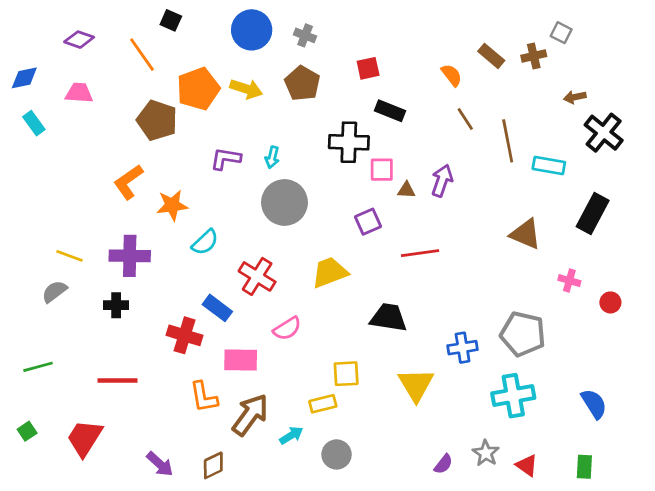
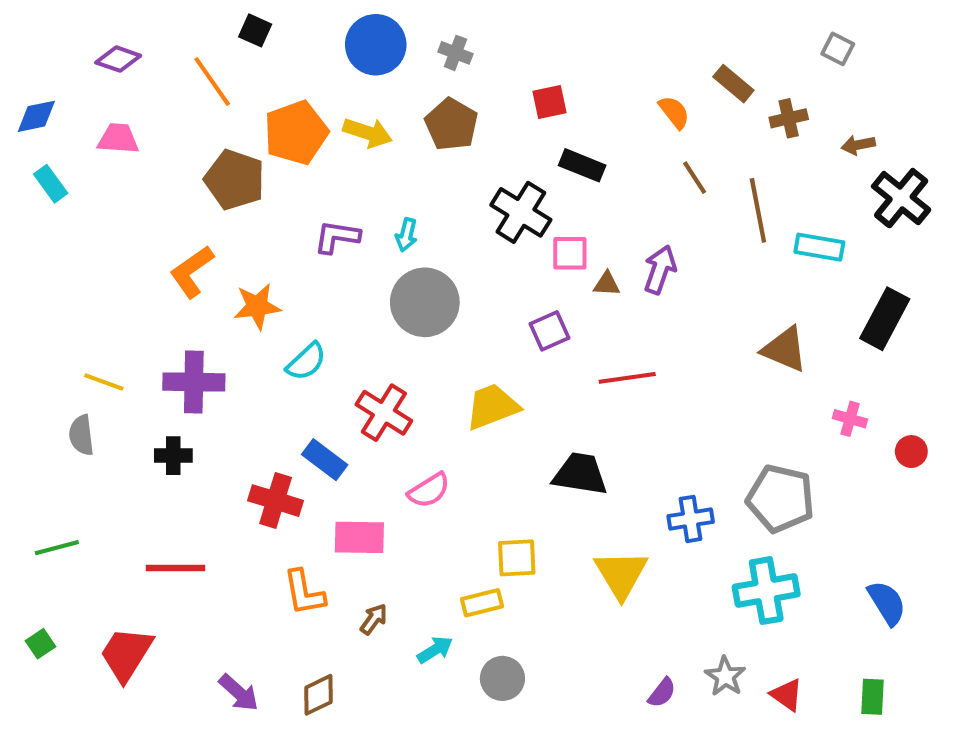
brown cross: (534, 56) -> (789, 118), moved
black cross: (349, 142) -> (521, 212), turned 30
gray semicircle: (54, 292) -> (81, 435), turned -60
brown arrow: (250, 415) -> (374, 619), size x0.5

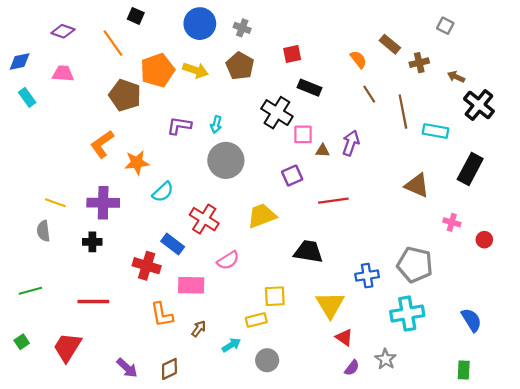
brown arrow: (858, 145) -> (456, 77), turned 35
red triangle: (787, 695) -> (344, 337), moved

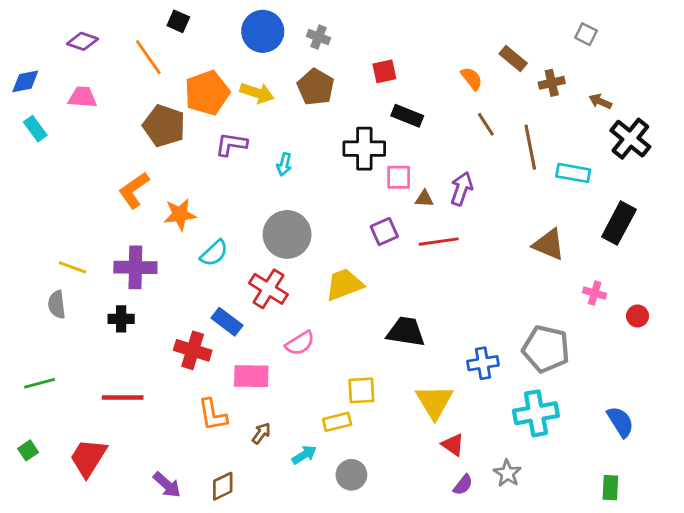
black cross: (277, 113) -> (364, 149), turned -32
purple L-shape: (179, 126) -> (231, 144), moved
gray circle: (226, 160) -> (287, 234), moved
red line: (333, 201) -> (439, 242), moved

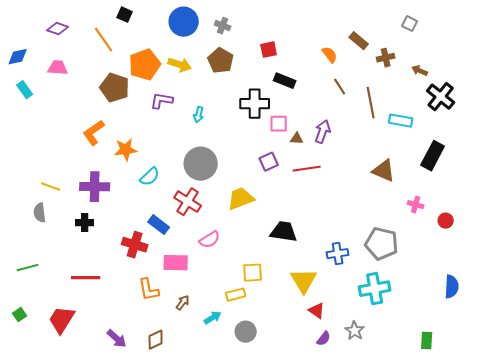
blue semicircle: (620, 422) -> (452, 287), moved, turned 35

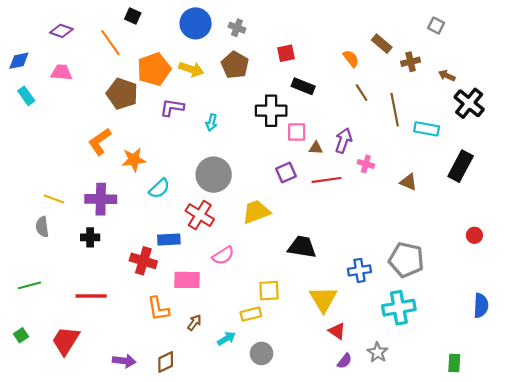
brown triangle: (384, 171) -> (408, 182), size x0.7
pink cross: (416, 205) -> (366, 164), moved
blue rectangle: (159, 225) -> (169, 240), turned -40
purple arrow: (117, 339) -> (124, 361), turned -35

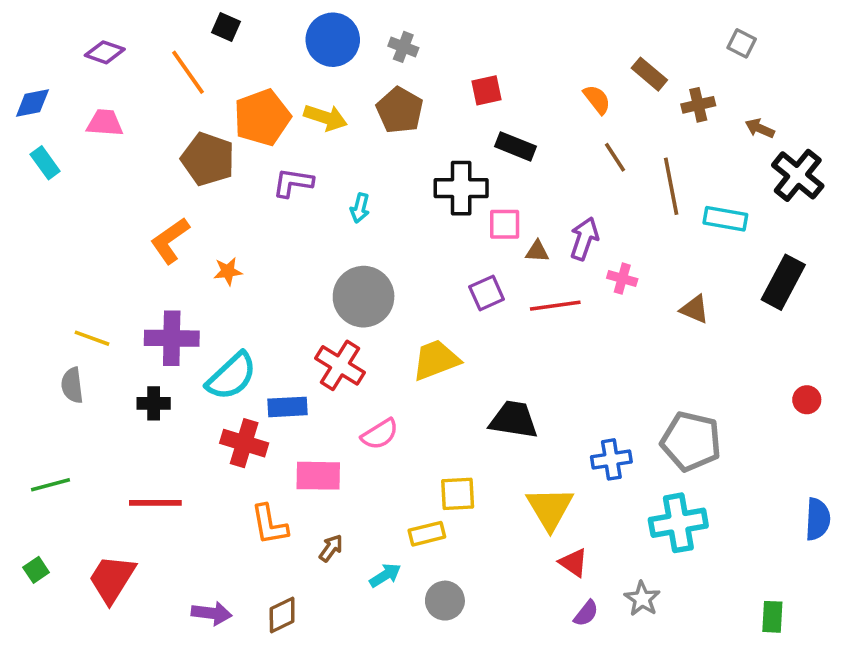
orange star: (134, 160) -> (228, 271), size x0.7
cyan semicircle: (159, 188) -> (231, 376), moved, size x1.4

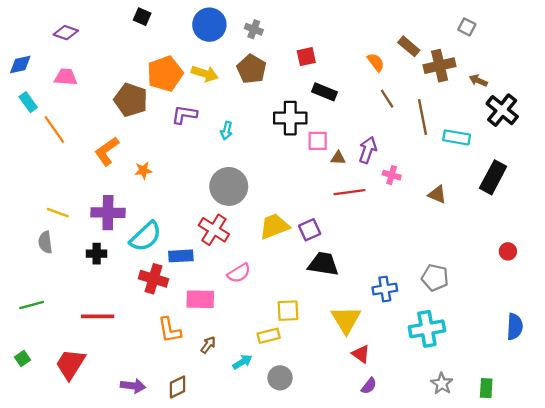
orange line: (188, 72) -> (54, 129), moved
brown cross: (698, 105) -> (440, 66), size x1.5
purple square: (487, 293) -> (310, 230), moved
gray pentagon: (691, 441) -> (435, 278), size x0.7
gray star: (642, 599) -> (442, 384), moved

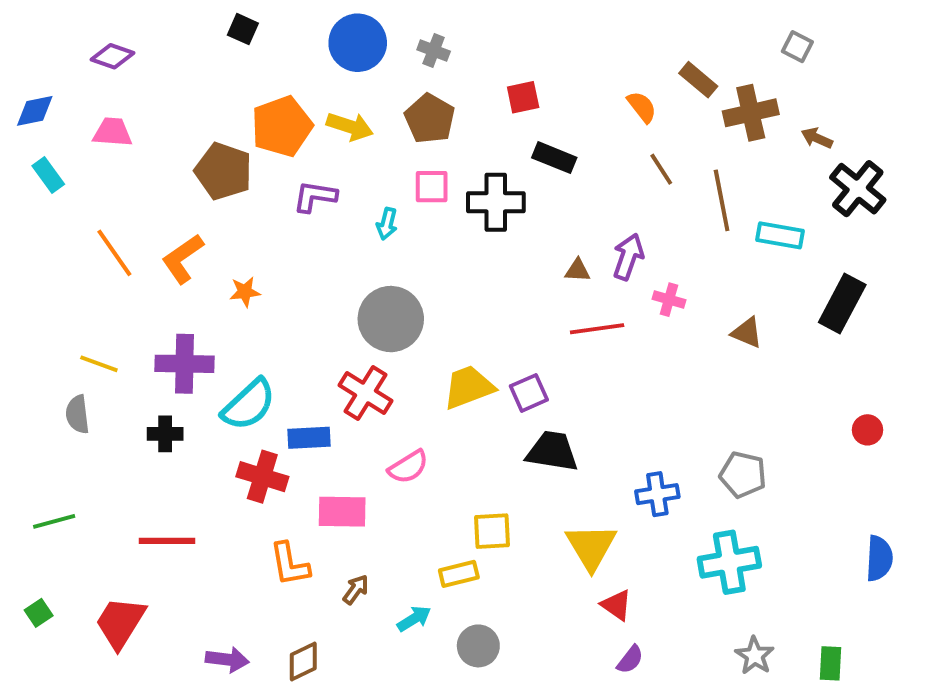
orange line: (54, 129) -> (114, 253), moved
pink square: (318, 141) -> (432, 187), moved

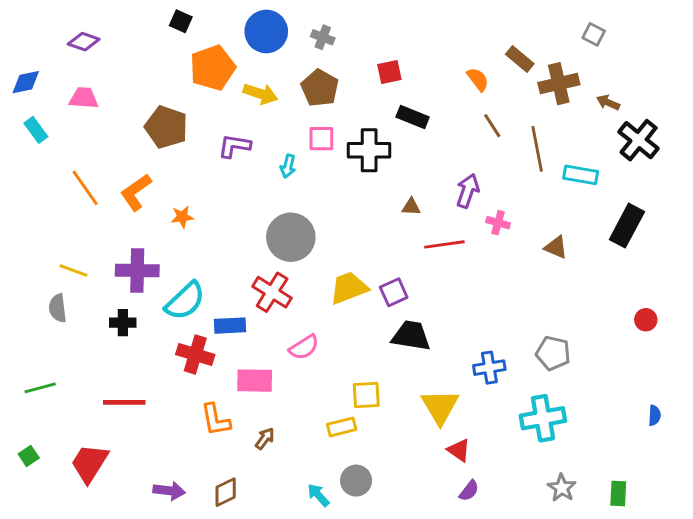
orange pentagon: (282, 126) -> (213, 68), moved
brown triangle: (578, 270) -> (411, 207), moved
blue semicircle: (879, 558) -> (654, 415), size x0.6
cyan arrow: (414, 619) -> (318, 495), moved, turned -100

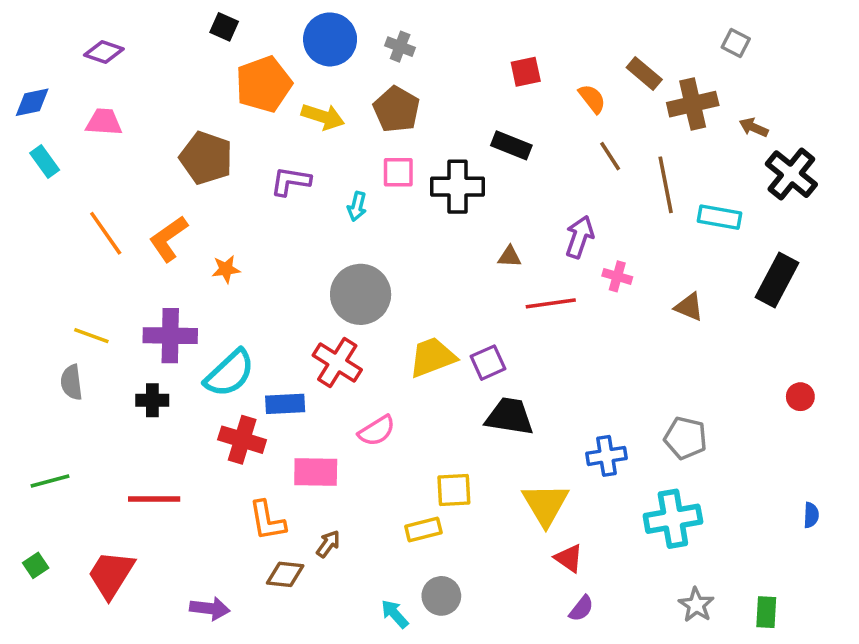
red square: (389, 72) -> (526, 72), moved
brown diamond: (226, 492) -> (285, 574), moved, turned 32

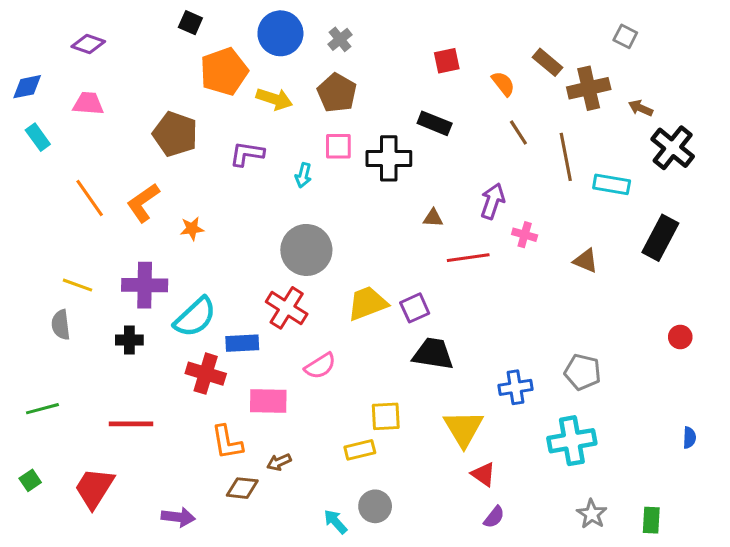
gray cross: (400, 47) -> (340, 39), turned 30
brown arrow: (328, 544) -> (279, 462), turned -150

